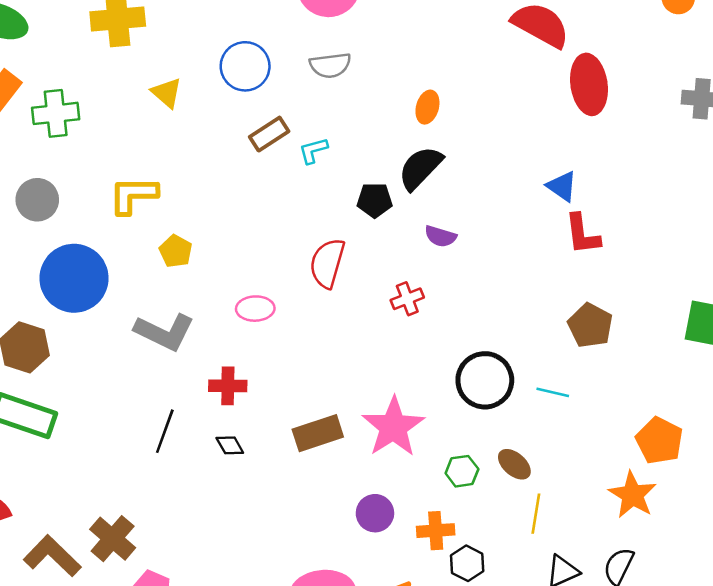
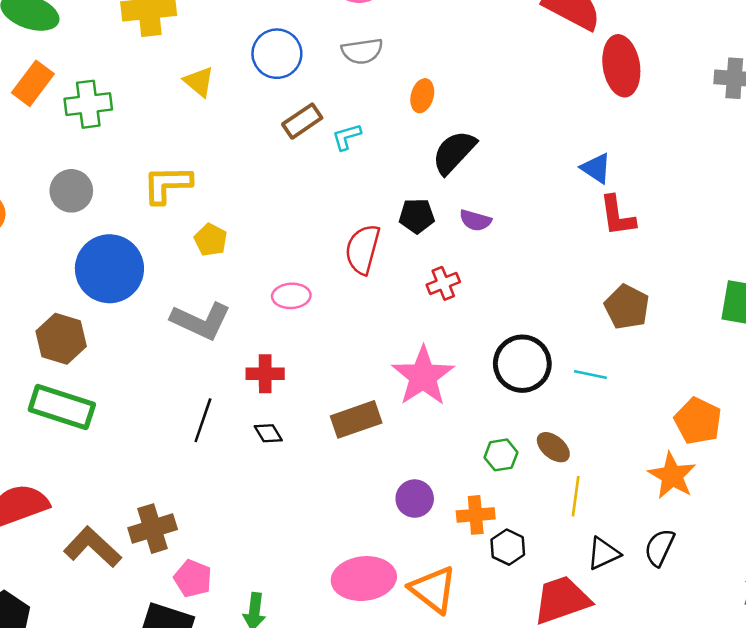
orange ellipse: (427, 107) -> (422, 96), moved
black pentagon: (375, 200) -> (417, 216), moved
pink star: (393, 427) -> (423, 376), moved
brown cross: (113, 539) -> (153, 529), turned 33

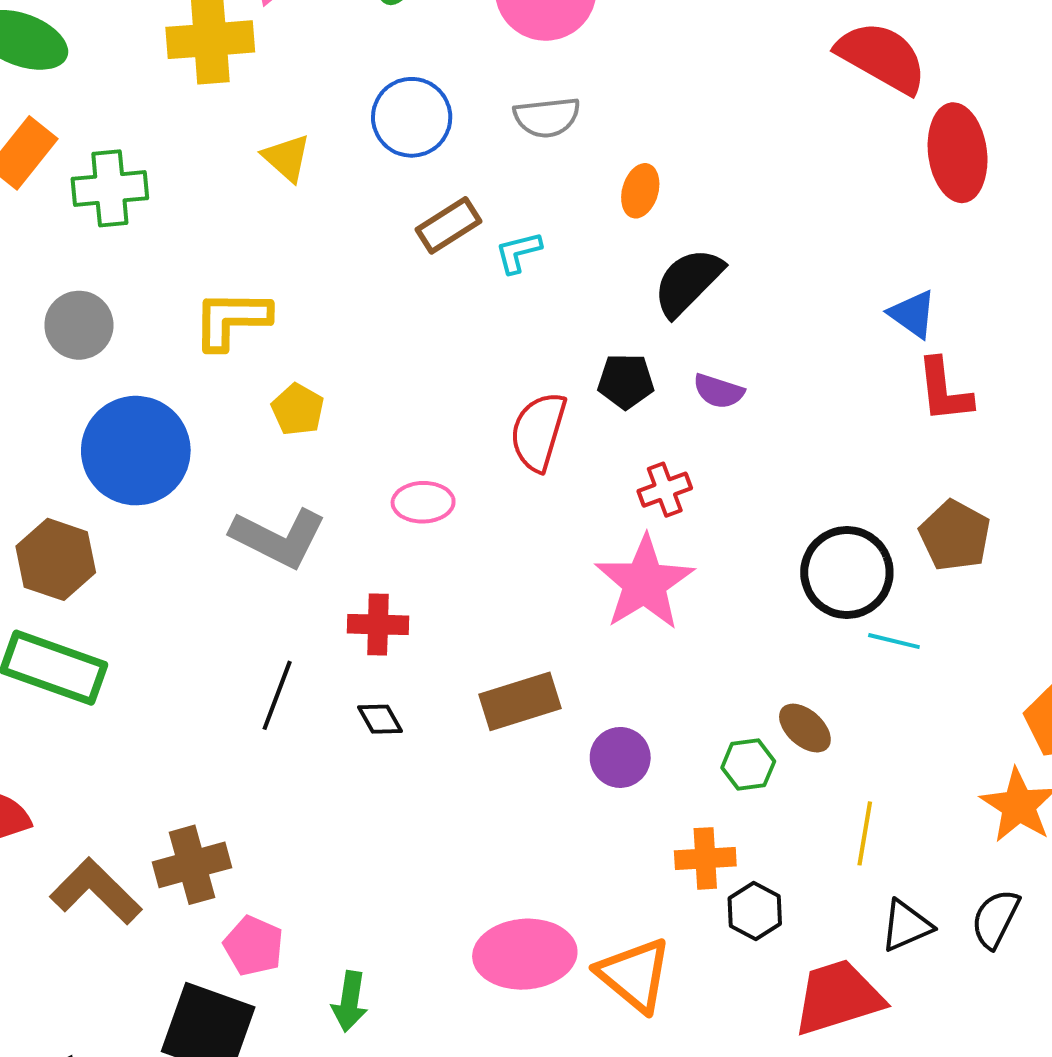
black circle: (522, 364) -> (847, 572), moved
pink star: (423, 376) -> (645, 583), moved
brown ellipse: (553, 447) -> (805, 728), moved
purple circle: (415, 499) -> (620, 757), moved

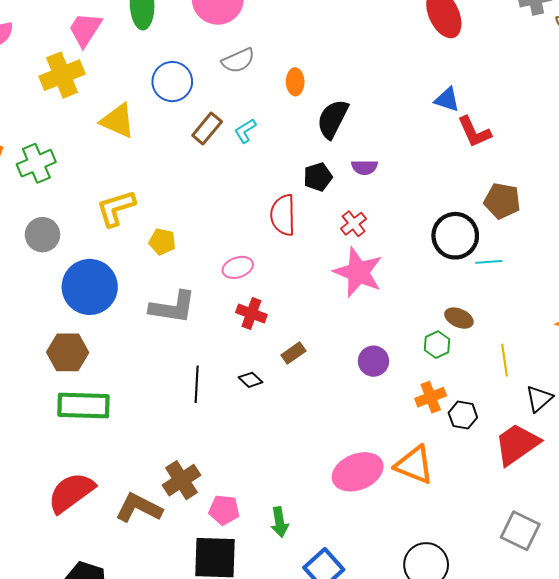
yellow triangle: (287, 158) -> (118, 121), size x1.4
red cross: (378, 625) -> (251, 314), moved, turned 36
brown rectangle: (520, 701) -> (293, 353), moved, size x0.6

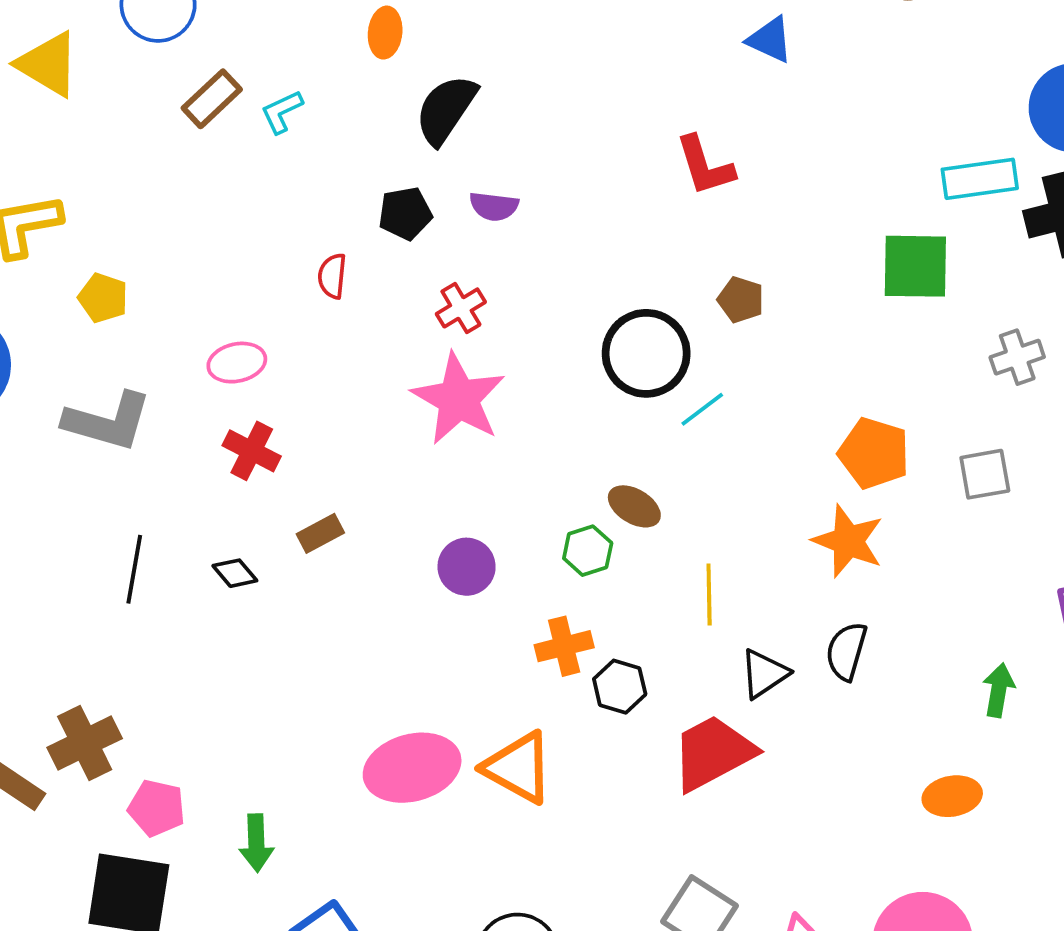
blue triangle: (447, 100) -> (770, 40), moved
brown pentagon: (502, 201) -> (741, 300), size x0.7
red semicircle: (283, 215) -> (332, 276), size x0.6
cyan line: (489, 262) -> (702, 409), turned -40

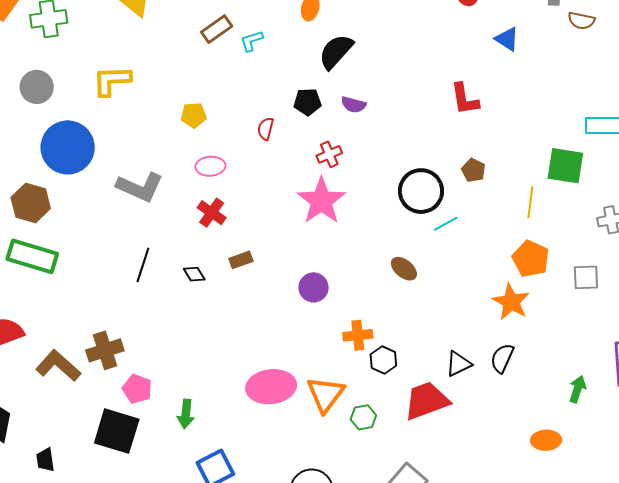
yellow pentagon: (103, 298) -> (194, 115), moved, turned -30
green hexagon: (588, 551) -> (363, 417), moved
yellow line: (709, 594) -> (530, 202), moved
orange triangle: (518, 768) -> (326, 394), turned 30

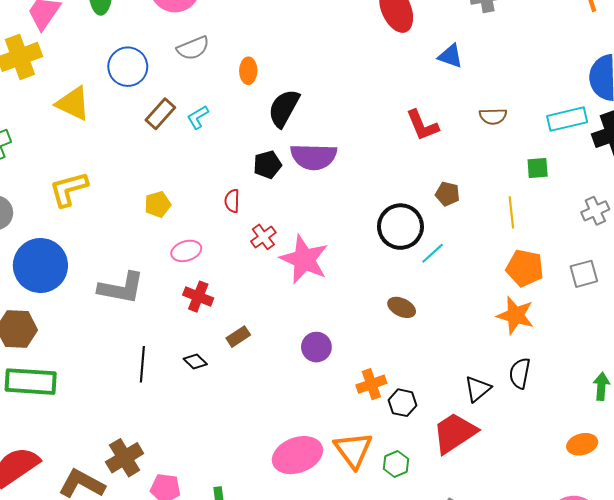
brown semicircle: (581, 21) -> (493, 116), moved
purple semicircle: (354, 105) -> (314, 157), size x1.8
red cross: (329, 154) -> (263, 237), moved
green square: (565, 166) -> (538, 168), size x0.6

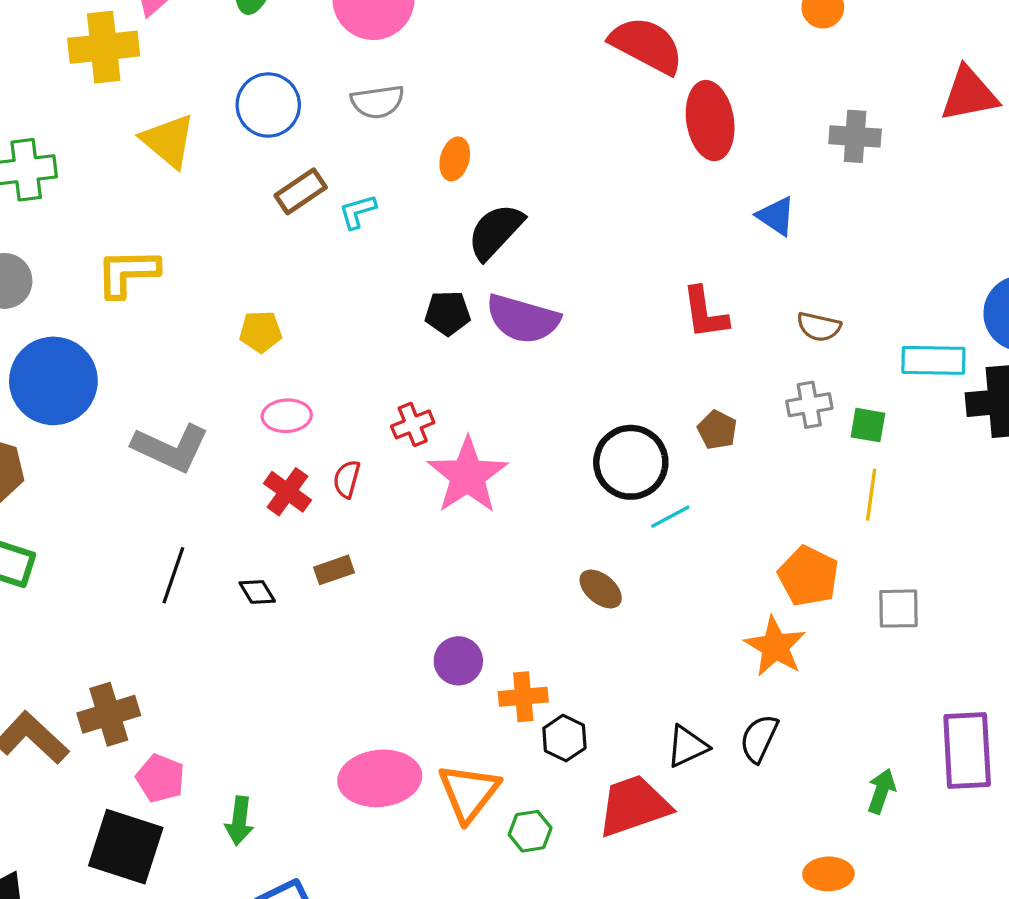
red semicircle: (232, 201) -> (347, 479), moved
gray cross: (595, 211) -> (809, 405), moved
yellow line: (511, 212) -> (871, 495), moved
purple circle: (316, 347) -> (458, 661), moved

